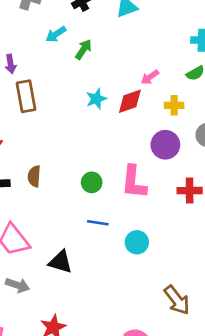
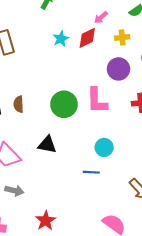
green circle: (92, 182) -> (64, 104), size x1.6
blue line: (98, 223) -> (91, 172), moved
black triangle: (60, 262) -> (47, 145), moved

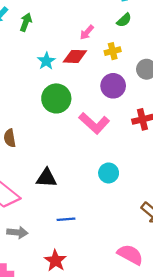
red diamond: (87, 38) -> (75, 56), turned 35
pink L-shape: (97, 101) -> (94, 123), turned -40
green circle: (64, 104) -> (56, 98), moved
blue line: (91, 172) -> (66, 219), moved

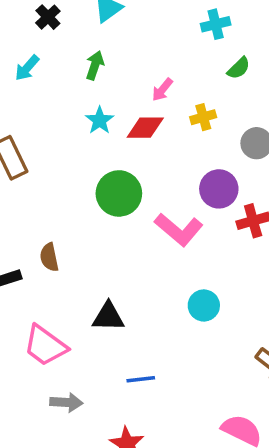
green semicircle: (124, 20) -> (239, 68), moved
green arrow: (26, 22) -> (95, 65), moved
cyan star: (46, 61) -> (100, 120), moved
purple circle: (113, 86) -> (219, 189), moved

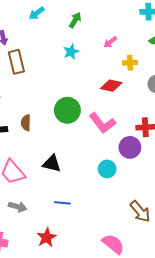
red diamond: (145, 128) -> (111, 86), moved
purple circle: (219, 189) -> (130, 147), moved
green circle: (119, 193) -> (67, 110), moved

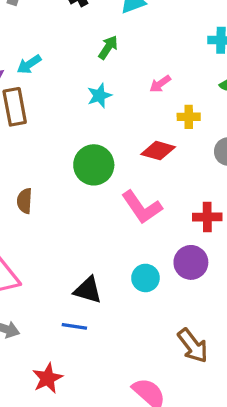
cyan arrow: (37, 13) -> (29, 64), moved
green circle: (67, 110) -> (94, 165), moved
purple circle: (130, 147) -> (191, 262), moved
black triangle: (52, 164) -> (88, 290), moved

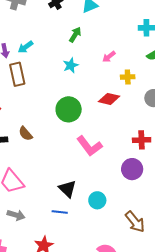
brown semicircle: (25, 201) -> (25, 134), turned -42
pink L-shape: (142, 207) -> (89, 146), moved
cyan circle: (145, 278) -> (97, 200), moved
black triangle: (88, 290) -> (67, 189), turned 30

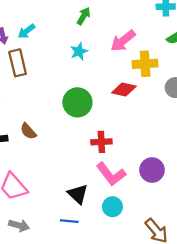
pink arrow: (109, 57) -> (123, 41), size x1.6
yellow cross: (128, 77) -> (145, 64), size x1.5
red cross: (142, 140) -> (101, 142), moved
pink L-shape: (89, 146) -> (111, 174), moved

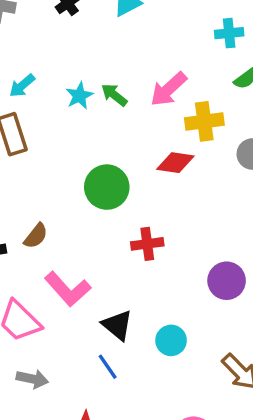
green arrow: (84, 16) -> (114, 95), moved, turned -78
cyan star: (79, 51) -> (79, 96), moved
brown semicircle: (28, 131) -> (36, 236), turned -96
pink L-shape: (111, 174) -> (68, 289), moved
blue line: (69, 221) -> (108, 367), turned 54

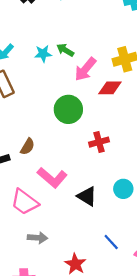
pink arrow: (168, 89) -> (85, 69), moved
cyan star: (79, 96) -> (43, 54), turned 30
cyan circle: (171, 340) -> (123, 189), moved
blue line: (108, 367) -> (111, 242), moved

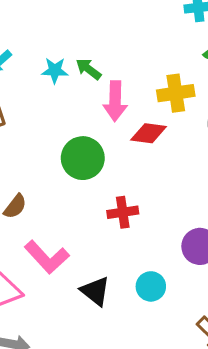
pink arrow: (85, 69) -> (115, 101), turned -45

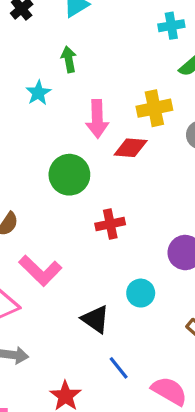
green arrow: (88, 69) -> (69, 59), moved, turned 45
cyan star: (55, 70) -> (38, 93), turned -30
black triangle: (95, 291) -> (95, 319), moved

